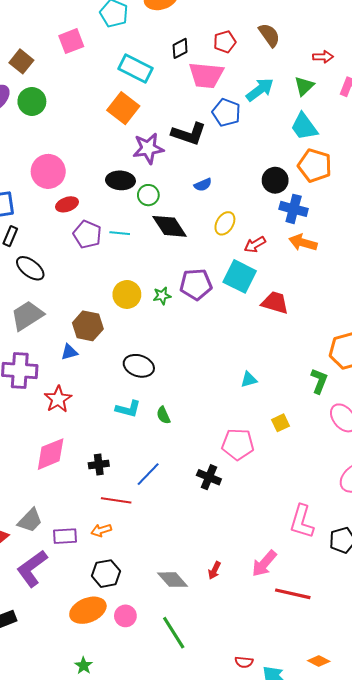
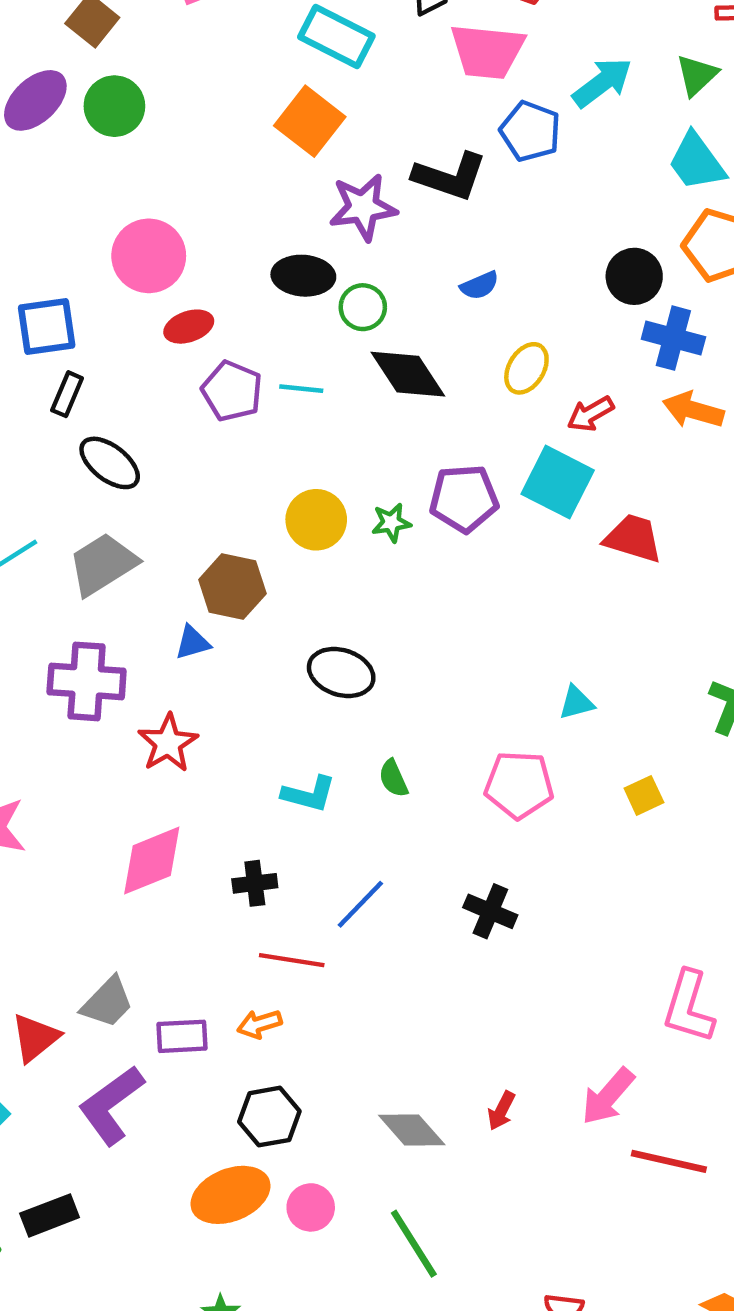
cyan L-shape: (128, 409) -> (309, 794), moved
pink pentagon: (238, 444) -> (519, 785), moved

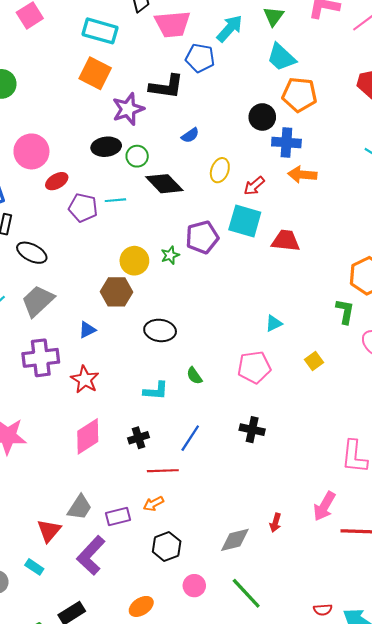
brown hexagon: (232, 587) -> (117, 292), moved
gray diamond: (412, 1130) -> (235, 540), turned -52
orange ellipse: (230, 1195) -> (141, 606), moved, size x0.7

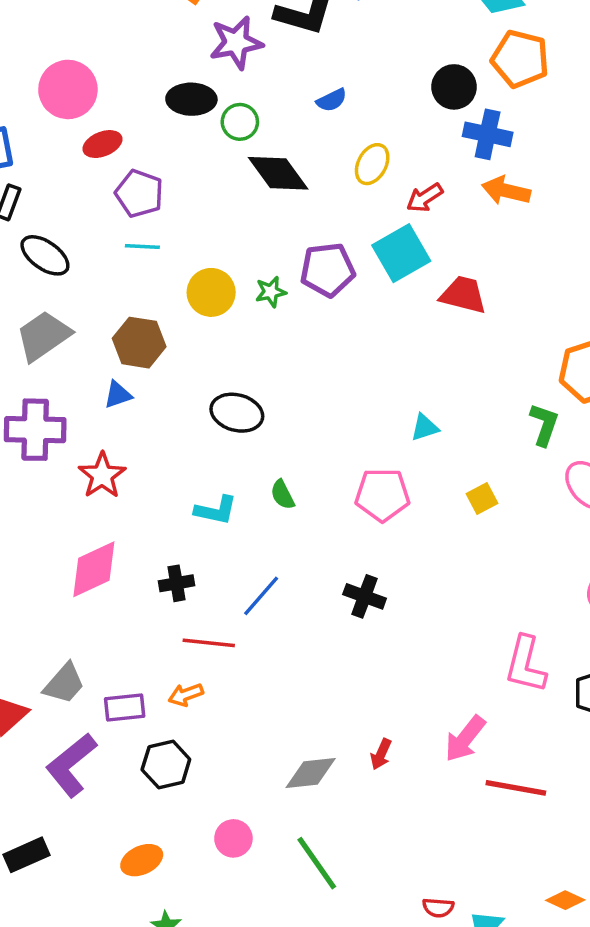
cyan line: (115, 200) -> (142, 246), moved
cyan square: (245, 221) -> (401, 253), turned 36
brown hexagon: (117, 292) -> (139, 343), moved
black hexagon: (167, 546) -> (166, 765), moved

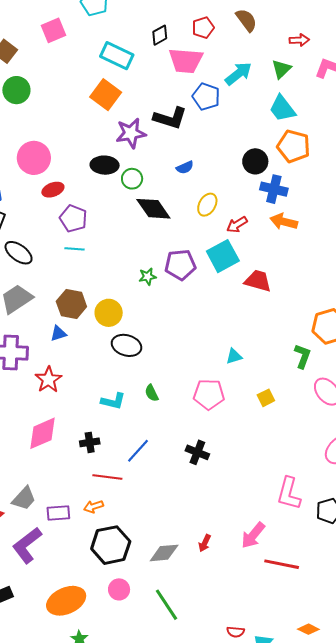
yellow circle: (211, 292) -> (109, 313), moved
black hexagon: (166, 765) -> (111, 545), moved, size x1.4
orange ellipse: (142, 860) -> (66, 601), size x1.6

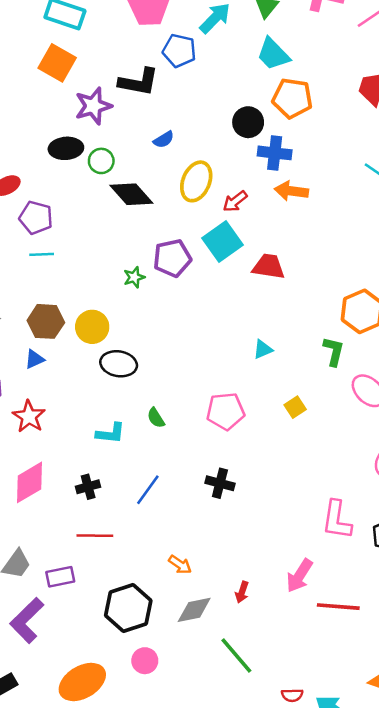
yellow ellipse: (207, 205) -> (196, 181), size x1.4
cyan triangle: (234, 356) -> (263, 349), moved
red line: (107, 477) -> (95, 536), moved
orange arrow: (93, 506) -> (180, 565), moved, turned -120
green line: (166, 605) -> (236, 656), moved

